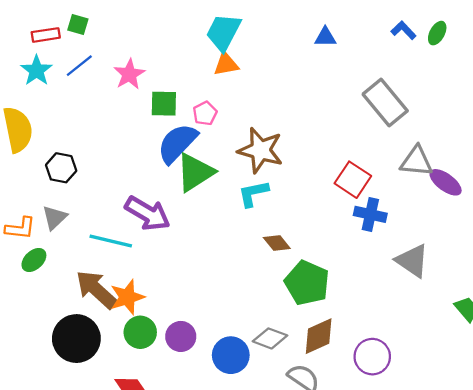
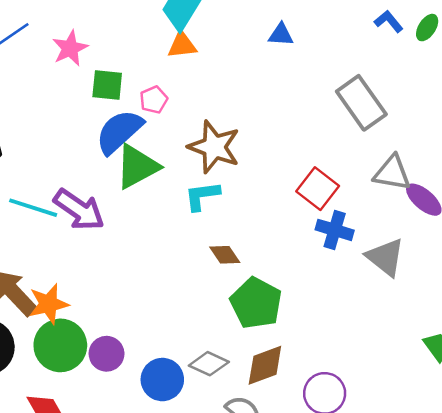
blue triangle: (325, 37) -> (281, 35), moved
cyan line: (111, 241) -> (33, 208), moved
gray triangle: (412, 261) -> (385, 257), moved
green circle: (140, 332) -> (60, 345), size x1.4

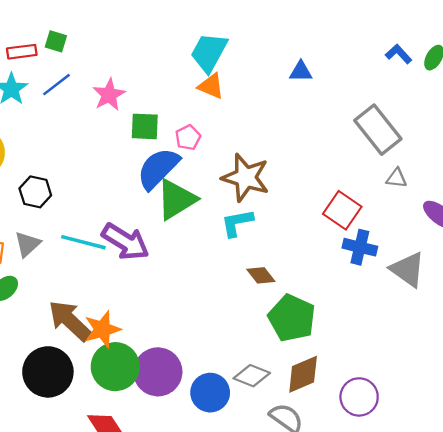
orange triangle: (182, 45) -> (211, 86), turned 32
gray triangle: (392, 173) -> (396, 178), moved, size x0.6
purple circle: (107, 354) -> (158, 372), size x1.5

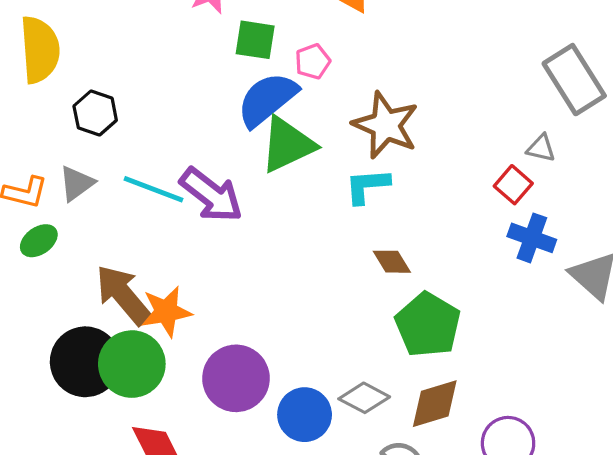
gray triangle: (396, 178) -> (541, 148), moved
red square: (342, 210) -> (513, 185), size x0.7
green circle: (115, 367) -> (132, 364), moved

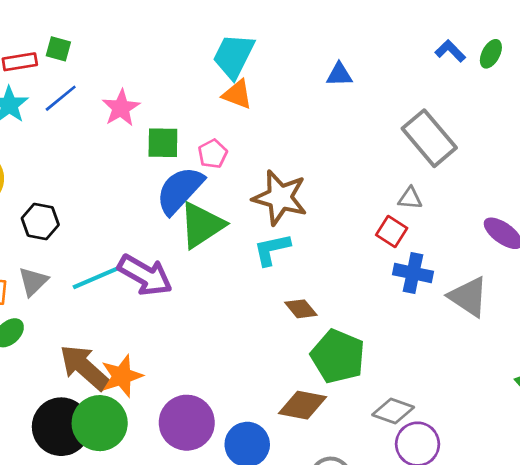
cyan line: (154, 189) -> (97, 277), turned -36
gray diamond: (364, 398) -> (393, 411), moved
brown diamond: (435, 404) -> (303, 405), moved, turned 36

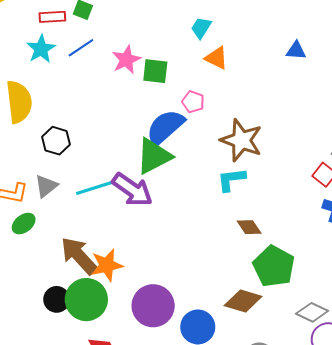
cyan trapezoid: (234, 56) -> (201, 28), moved, size x0.6
green square: (163, 143) -> (155, 71), moved
pink pentagon: (213, 154) -> (193, 102), turned -30
green triangle: (202, 225) -> (154, 156), moved
black circle: (61, 427) -> (57, 299), size x0.6

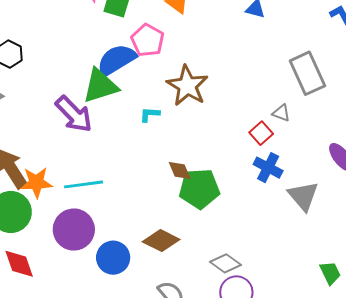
pink pentagon: (193, 102) -> (148, 40), size x1.5
cyan L-shape: (231, 179) -> (150, 114), moved, size x0.7
cyan line: (95, 188) -> (84, 184), moved
green pentagon: (274, 266) -> (199, 189), moved, turned 30

